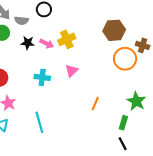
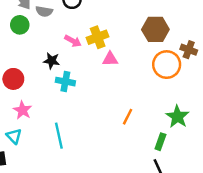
black star: (28, 43) -> (52, 61), moved
pink triangle: (72, 71) -> (110, 59), moved, turned 40

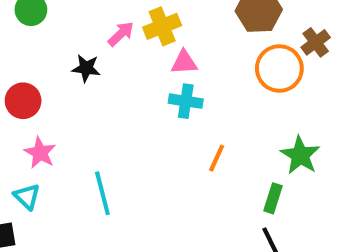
pink arrow: (73, 41) -> (121, 34), turned -70
brown cross: (189, 50) -> (316, 42), turned 35
cyan cross: (65, 82) -> (186, 101), moved

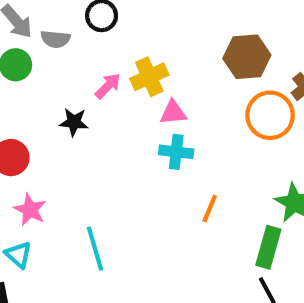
green rectangle: (273, 198) -> (268, 247), size x1.4

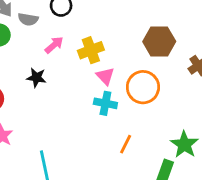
pink arrow: (108, 86) -> (54, 45), moved
pink triangle: (173, 113) -> (105, 76), turned 48
orange circle: (270, 115) -> (143, 87), moved

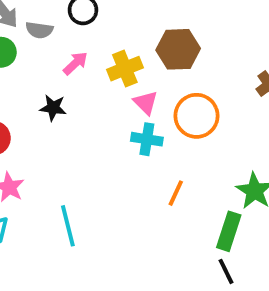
brown hexagon: (159, 41) -> (178, 49), moved

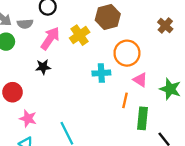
pink arrow: (75, 63) -> (50, 38), size x1.5
pink triangle: (146, 103) -> (140, 80), moved
green rectangle: (229, 231) -> (143, 118), moved

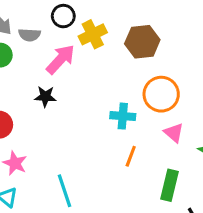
yellow cross: (80, 35) -> (93, 34), moved
orange line: (125, 100) -> (131, 156), moved

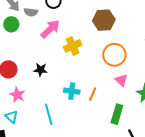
yellow cross: (93, 34) -> (73, 46), moved
black star: (45, 97) -> (41, 70), moved
cyan cross: (123, 116) -> (72, 91), moved

